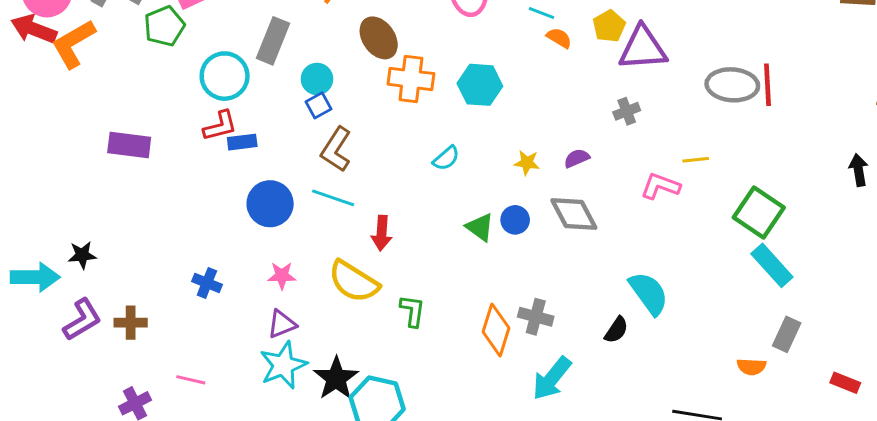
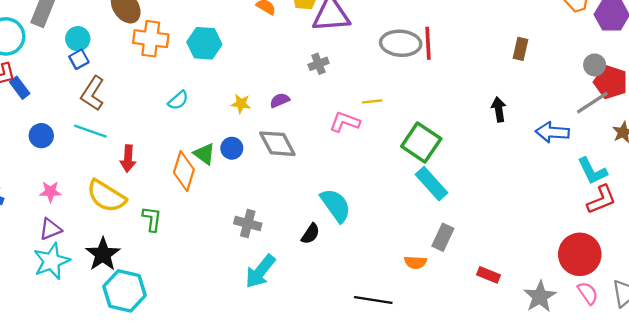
blue rectangle: (242, 142) -> (20, 88), turned 60
blue circle: (270, 204) -> (41, 136), size x0.7
orange diamond: (496, 330) -> (184, 171), moved
black star: (336, 378) -> (103, 254), moved

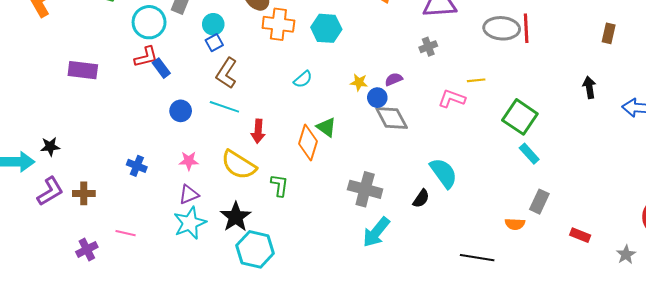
blue circle: (232, 148) -> (377, 98), moved
cyan rectangle: (431, 184) -> (529, 154), size x0.7
gray cross: (248, 224) -> (365, 189), size x1.4
gray star: (540, 297) -> (626, 255), size x0.7

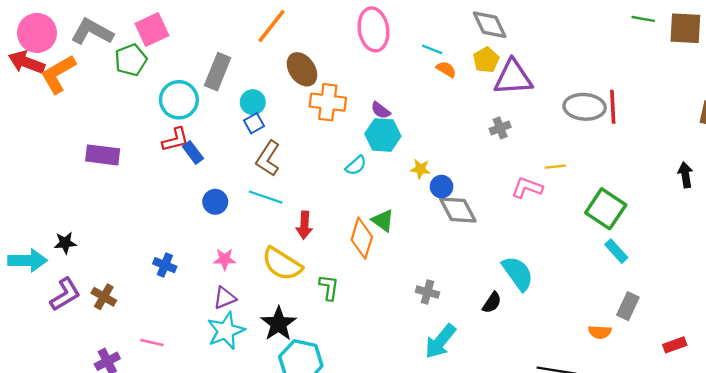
cyan hexagon: (326, 28) -> (383, 135), moved
purple semicircle: (394, 79) -> (381, 110), moved, turned -120
gray cross: (365, 189) -> (427, 292), size x0.6
brown cross: (84, 193) -> (104, 297), turned 30
red rectangle: (580, 235) -> (675, 345), turned -42

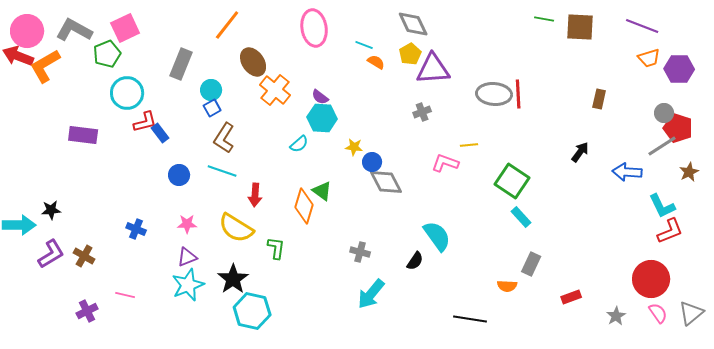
cyan circle: (179, 100) -> (127, 93), moved
orange cross: (328, 102) -> (275, 90), turned 32
black arrow: (685, 175) -> (580, 152), turned 45

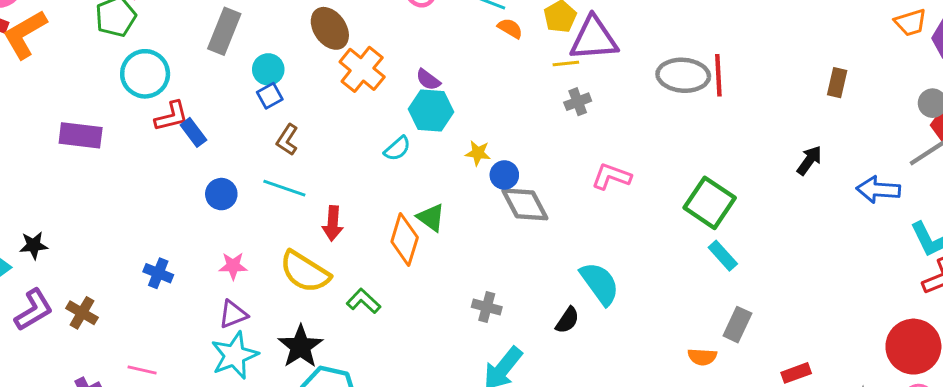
brown L-shape: (224, 138) -> (287, 140), size x0.7
yellow line: (469, 145) -> (566, 64), moved
green L-shape: (276, 248) -> (364, 301), turned -55

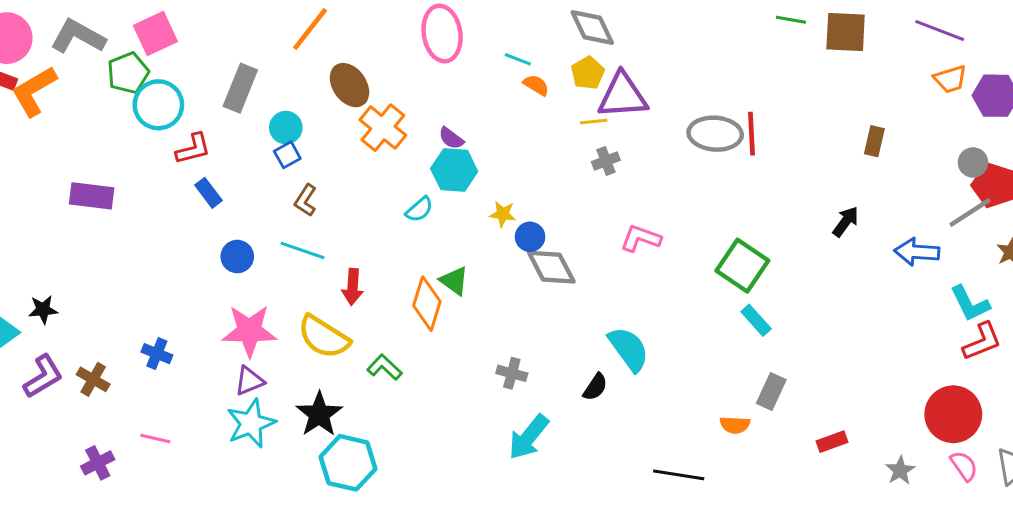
cyan circle: (145, 74) -> (158, 105), moved
red L-shape: (171, 116) -> (193, 149), moved
pink star: (233, 266) -> (249, 331), size x1.8
blue cross: (158, 273) -> (157, 354), moved

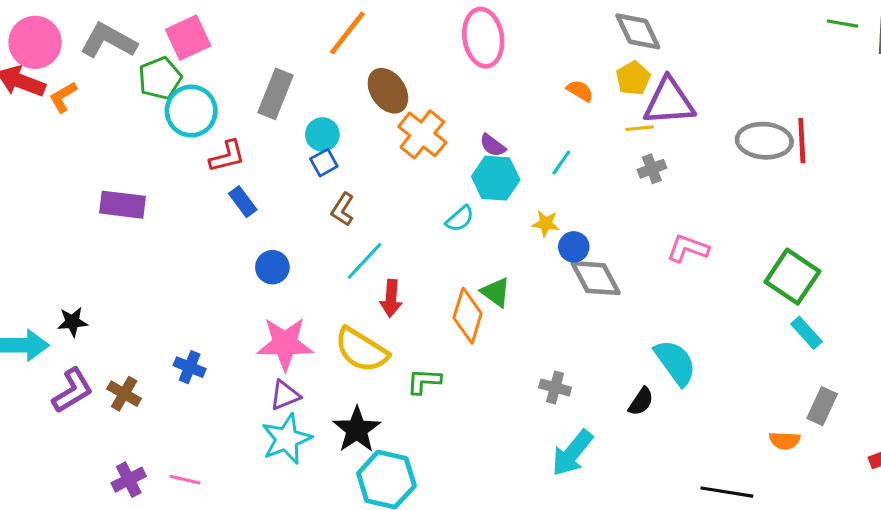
cyan line: (518, 59) -> (561, 163), moved, turned -76
orange L-shape: (34, 91) -> (63, 97), size x0.6
cyan line: (302, 250) -> (365, 261), moved, turned -66
green L-shape: (384, 367) -> (424, 381), turned -40
pink line: (155, 439) -> (185, 480), moved

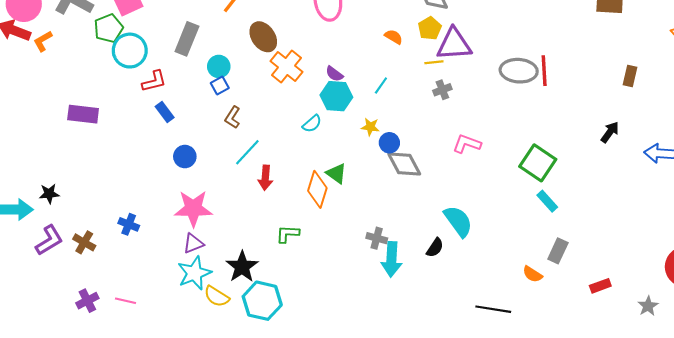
yellow semicircle: (361, 350) -> (217, 296), moved, size x0.7
orange semicircle: (785, 441) -> (532, 274), turned 30
cyan arrow: (572, 453) -> (392, 259), moved, turned -36

